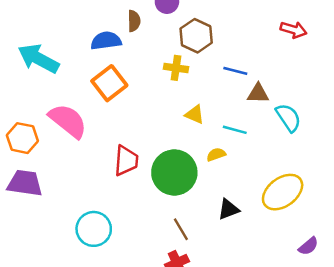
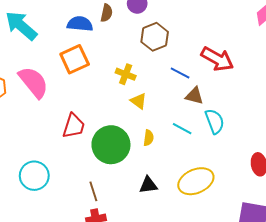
red arrow: (293, 30) -> (217, 59), moved, size x1.5
yellow cross: (176, 68) -> (126, 74), moved
cyan line: (235, 130) -> (182, 129), moved
yellow semicircle: (216, 155) -> (149, 138), turned 105
brown line: (181, 229) -> (93, 191), moved

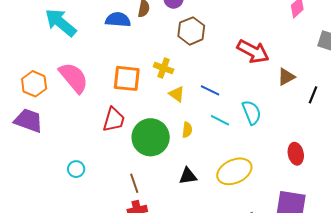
orange square: (75, 59) -> (127, 78), moved, turned 32
blue line: (180, 73) -> (210, 90), moved
brown triangle: (194, 96) -> (286, 77), moved, turned -42
cyan circle: (34, 176) -> (76, 169), size x0.6

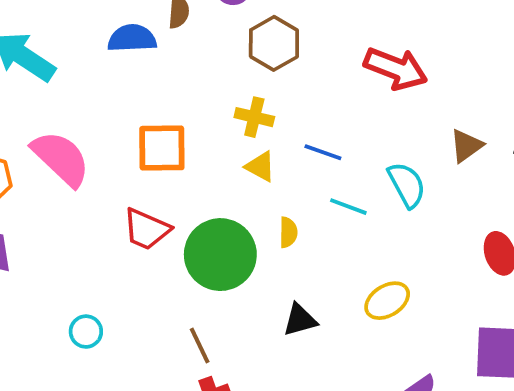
yellow cross: (164, 68) -> (254, 117), moved
brown triangle: (286, 77) -> (466, 146), moved
red trapezoid: (114, 120) -> (146, 229), turned 104
yellow ellipse: (234, 171) -> (387, 301), size x0.7

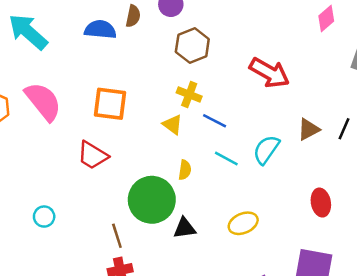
yellow cross: (254, 117) -> (189, 94), moved
cyan semicircle: (407, 185) -> (266, 150), turned -124
green circle: (220, 255) -> (152, 200), moved

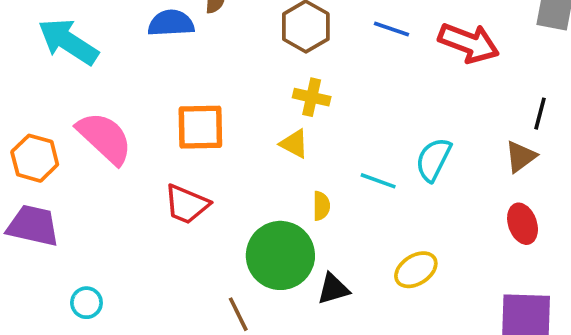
red arrow: (269, 73) -> (469, 43), moved
blue line: (215, 121) -> (392, 29), moved
brown triangle: (309, 129) -> (521, 156), moved
cyan circle: (44, 217) -> (86, 303), moved

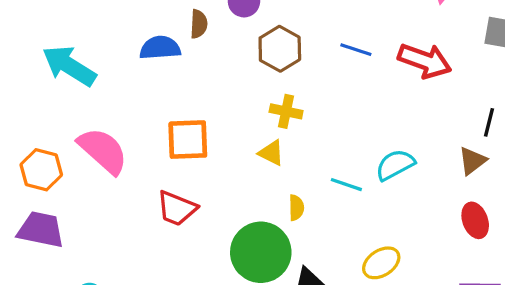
cyan semicircle: (433, 160) -> (395, 165), turned 36

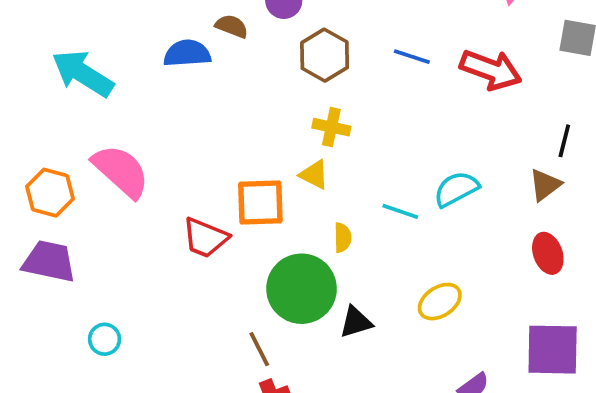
brown semicircle: (199, 24) -> (232, 26), turned -72
orange square: (188, 140) -> (260, 202), moved

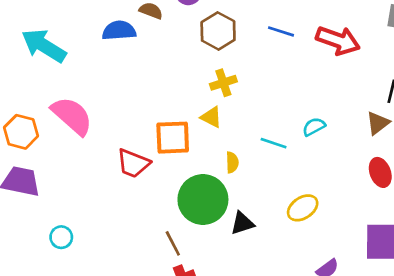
yellow cross: (331, 127) -> (223, 83), turned -30
cyan semicircle: (456, 189) -> (314, 127), size x0.7

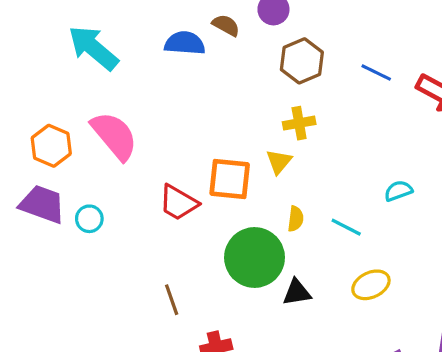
yellow triangle: (211, 117) -> (279, 162), turned 35
cyan line: (274, 143) -> (346, 227), moved
cyan circle: (61, 237) -> (89, 219), moved
brown line: (173, 243) -> (172, 300), moved

